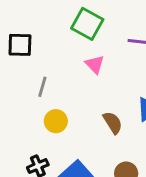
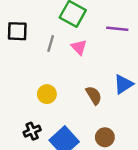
gray line: (42, 87) -> (51, 44), moved

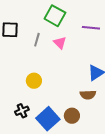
brown semicircle: (94, 95) -> (88, 95), moved, turned 119
brown circle: (105, 137) -> (72, 116), moved

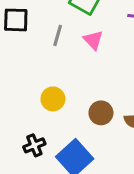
brown circle: (72, 116) -> (101, 113), moved

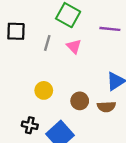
black cross: (34, 145) -> (30, 125), turned 35

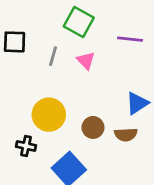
yellow circle: (44, 90) -> (49, 115), size x1.5
black cross: (30, 125) -> (26, 146), moved

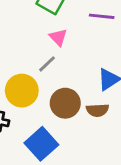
gray line: (53, 56) -> (47, 64), moved, turned 30
brown circle: (93, 127) -> (65, 103), size x1.4

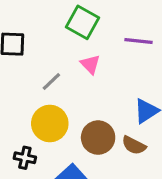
gray line: (47, 64) -> (51, 81), moved
brown semicircle: (97, 110) -> (134, 145), turned 30

